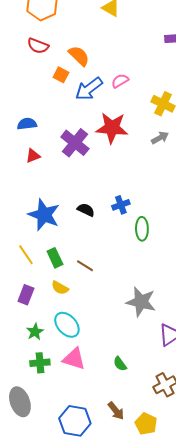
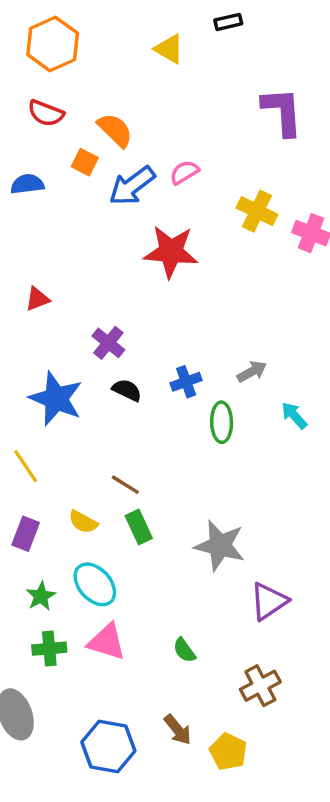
blue semicircle: (27, 124) -> (27, 184), moved
gray arrow: (160, 138) -> (252, 372), moved
purple cross: (75, 143) -> (108, 343), moved, size x0.7
green rectangle: (55, 258) -> (139, 527), moved

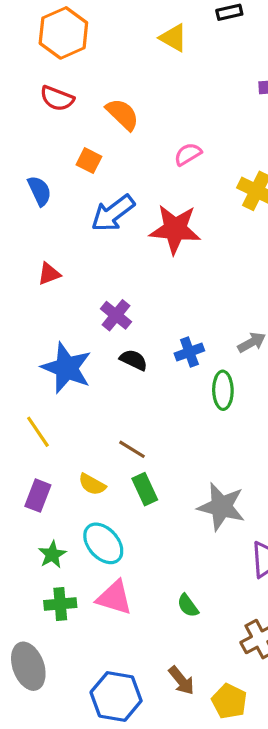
orange square: (85, 162) -> (89, 161), moved
blue semicircle: (27, 184) -> (39, 191), moved, turned 72
blue arrow: (132, 186) -> (113, 213), moved

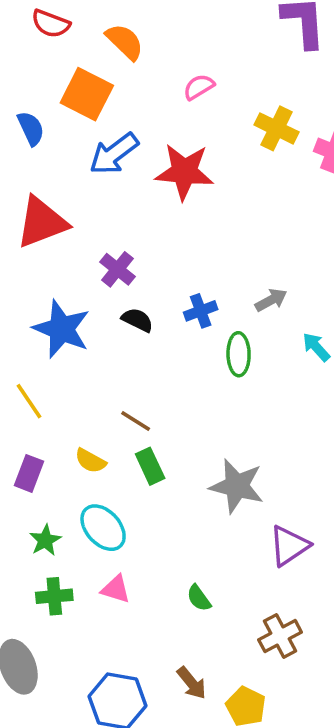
orange square: (89, 161) -> (87, 94), size x1.8
red triangle: (49, 274) -> (42, 222), size x2.0
pink triangle: (114, 598) -> (116, 589), size x0.7

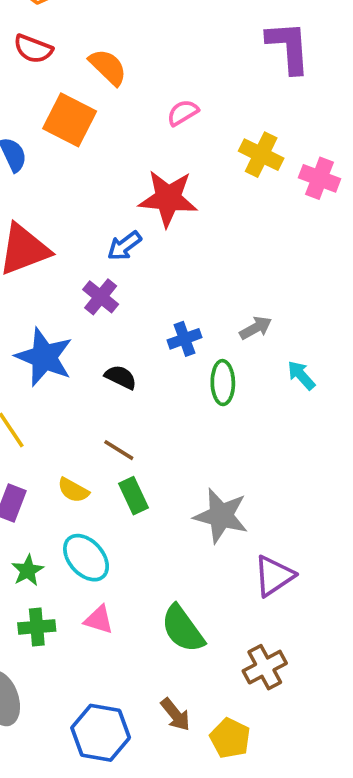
blue arrow: (114, 154) -> (124, 246), moved, size x0.7
black semicircle: (137, 320) -> (121, 377), moved
green semicircle: (199, 598) -> (183, 629), size x1.8

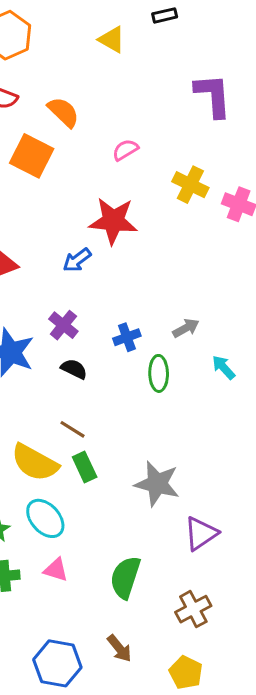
purple cross: (101, 297) -> (63, 325), moved
yellow semicircle: (73, 490) -> (35, 463), size x1.8
green semicircle: (183, 629) -> (125, 577), turned 54
yellow pentagon: (230, 738) -> (186, 673), moved

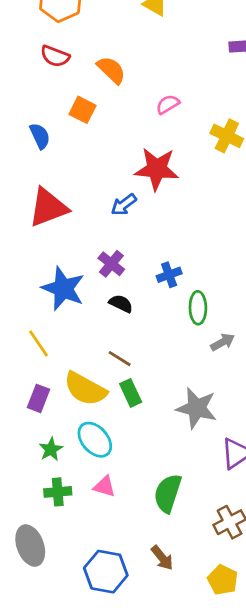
orange square: (32, 156) -> (82, 110), size x0.7
gray arrow: (186, 328) -> (223, 342), moved

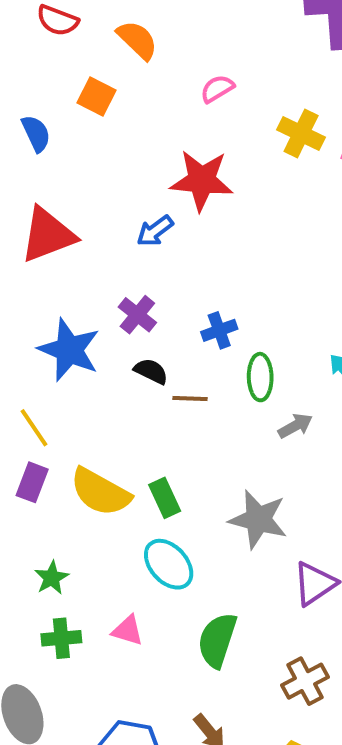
brown line: (120, 359) -> (190, 399), moved, turned -30
purple rectangle: (38, 398) -> (32, 482), moved
cyan ellipse: (95, 440) -> (169, 564), moved

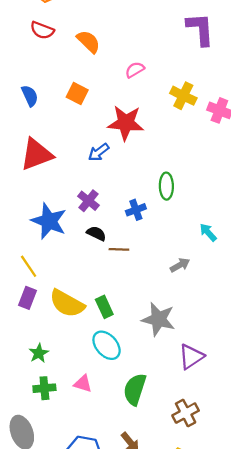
orange square: (96, 96) -> (77, 93), moved
green ellipse: (260, 377) -> (166, 186), moved

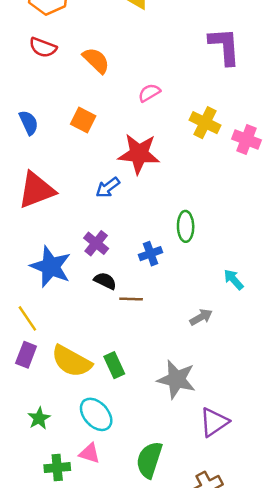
cyan ellipse: (107, 345) -> (96, 414), moved
green cross: (44, 388) -> (57, 468), moved

